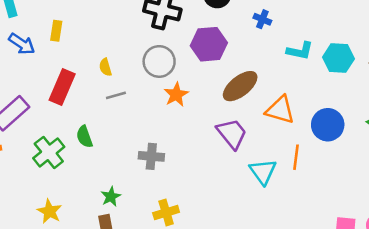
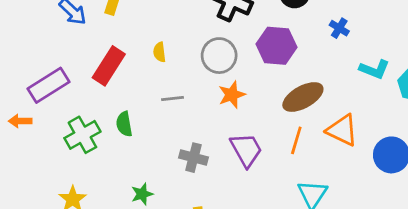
gray line: (116, 95) -> (172, 99), moved
purple trapezoid: (232, 134) -> (246, 150), moved
orange line: (296, 157) -> (296, 140), moved

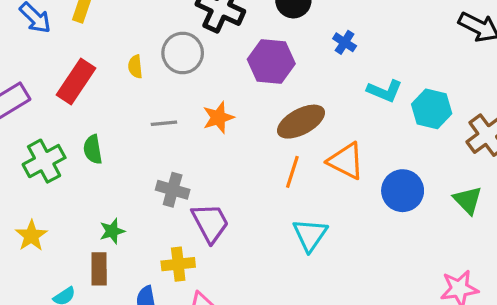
gray circle: (219, 56) -> (183, 53), moved
gray line: (172, 99) -> (164, 123), moved
purple trapezoid: (246, 150) -> (210, 223), moved

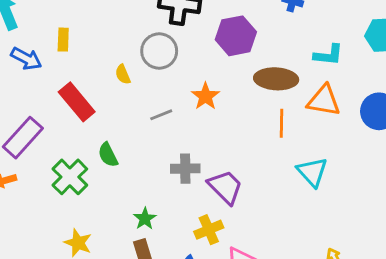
red rectangle: (76, 81) -> (77, 102), turned -57
cyan L-shape: (385, 91) -> (328, 55), moved
brown ellipse: (301, 122) -> (276, 79), turned 48

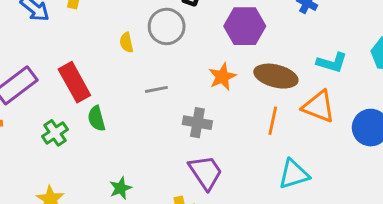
orange star: (205, 96) -> (222, 77), moved
red rectangle: (77, 102) -> (74, 82), moved
gray cross: (185, 169) -> (197, 123), moved
cyan triangle: (312, 172) -> (294, 174), turned 44
green cross: (70, 177) -> (55, 133), size x0.7

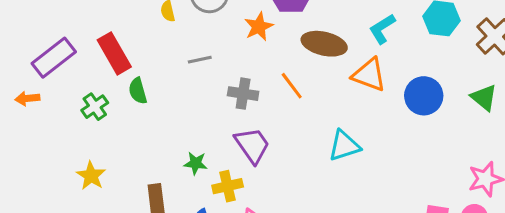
cyan L-shape: (332, 63) -> (382, 29), turned 132
orange star: (222, 77) -> (259, 27), moved
orange line: (273, 121) -> (292, 86), moved, turned -48
green star: (121, 188) -> (196, 163), moved, turned 30

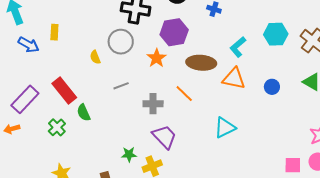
blue circle: (424, 96) -> (272, 87), size x0.6

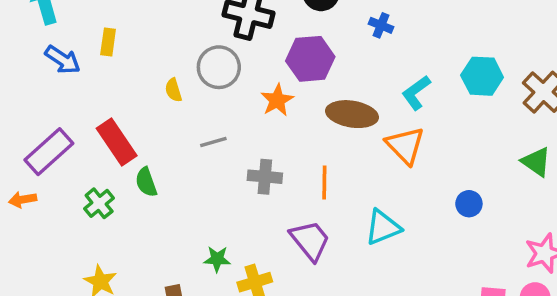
orange triangle: (234, 79) -> (405, 145), turned 30
blue circle: (272, 87) -> (469, 204), moved
orange line: (184, 94) -> (324, 182), moved, turned 42
purple trapezoid: (164, 137) -> (310, 240), moved

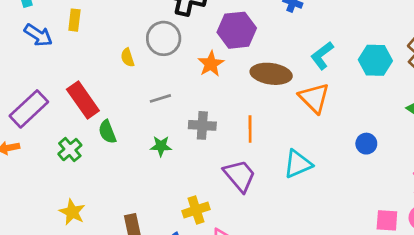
cyan hexagon: (482, 76) -> (375, 60), moved
green star: (217, 259) -> (161, 146), moved

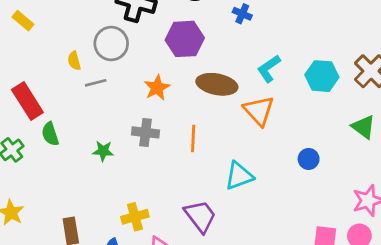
yellow rectangle: (74, 20) -> (23, 21), turned -60
orange star: (211, 64) -> (157, 88), moved
gray line: (160, 98) -> (96, 83), moved
purple trapezoid: (240, 176) -> (200, 216), moved

